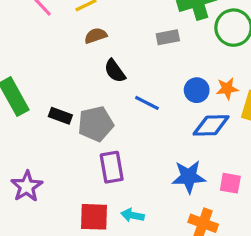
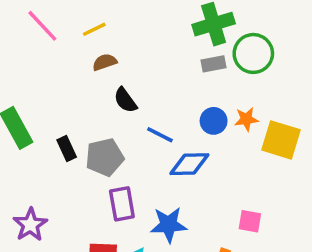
gray rectangle: (168, 37) -> (214, 64), moved
black rectangle: (60, 116) -> (67, 149), turned 45
blue diamond: (211, 125) -> (189, 164), moved
blue star: (189, 177) -> (169, 225), moved

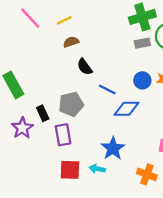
black rectangle: (67, 149) -> (43, 113), moved
purple rectangle: (122, 204) -> (63, 135), moved
purple star: (30, 225) -> (22, 128), moved
blue star: (169, 225) -> (113, 148), turned -30

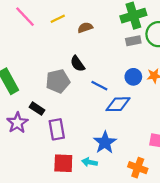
brown semicircle: (71, 42) -> (85, 28), moved
gray pentagon: (71, 104) -> (58, 81), moved
black rectangle: (43, 113) -> (37, 109), turned -32

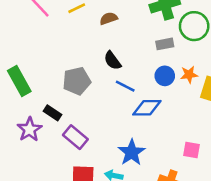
gray rectangle: (133, 41) -> (165, 44), moved
black semicircle: (78, 64) -> (112, 61), moved
purple rectangle: (57, 129) -> (75, 137), turned -40

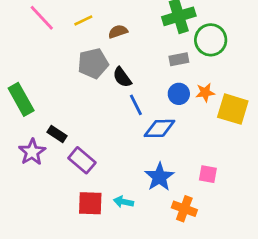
gray pentagon: (77, 81) -> (93, 63), moved
blue line: (125, 86) -> (136, 105), turned 36
blue star: (132, 152) -> (159, 177), moved

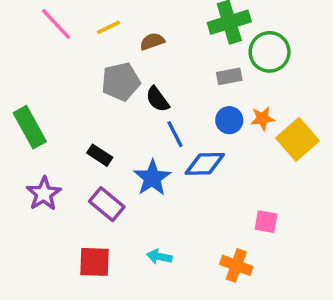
yellow square: (233, 109) -> (298, 139), turned 32
black rectangle: (57, 134) -> (100, 155), moved
blue star: (159, 177) -> (152, 178), moved
red square: (90, 203) -> (95, 262), moved

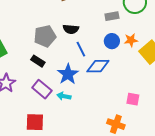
gray pentagon: (121, 82) -> (45, 36), moved
black semicircle: (158, 99) -> (71, 29), turned -49
cyan arrow: (159, 257) -> (64, 96), moved

